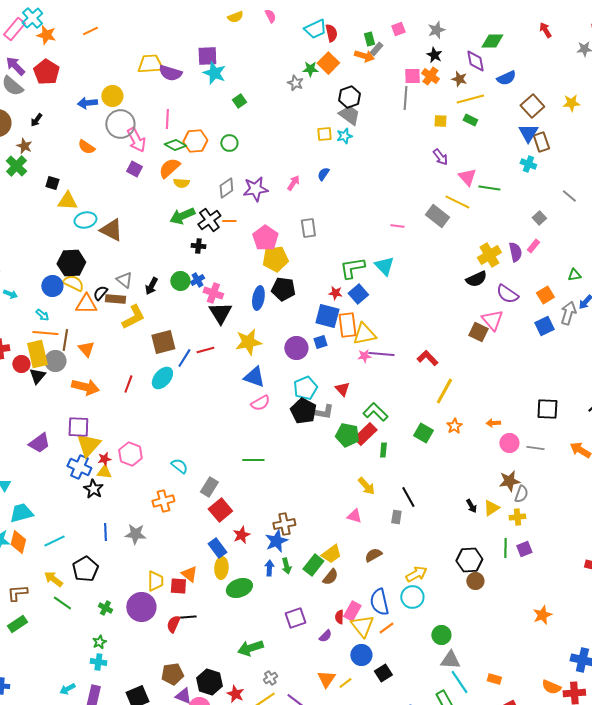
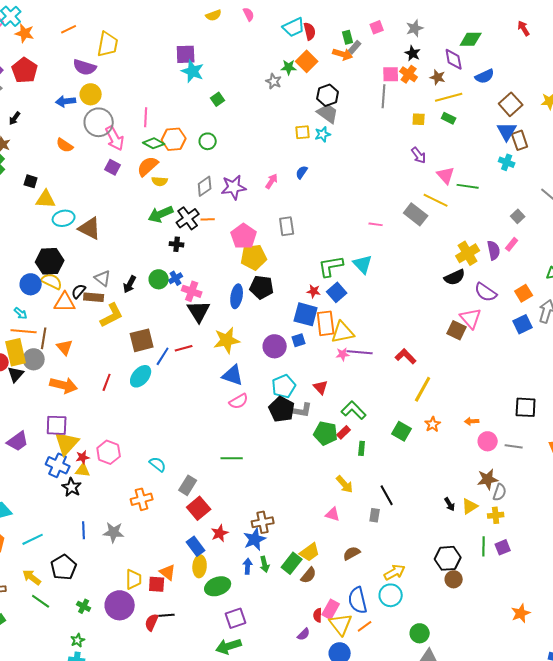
yellow trapezoid: (150, 64) -> (108, 44), moved, turned 104
purple semicircle: (170, 73) -> (85, 67), moved
red rectangle: (365, 434) -> (344, 432), size x0.6
purple square: (295, 618) -> (236, 618), moved

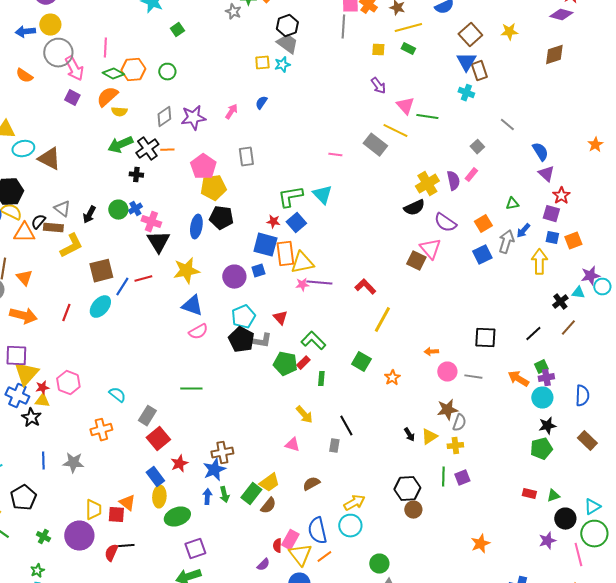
orange star: (433, 424) -> (392, 378), moved

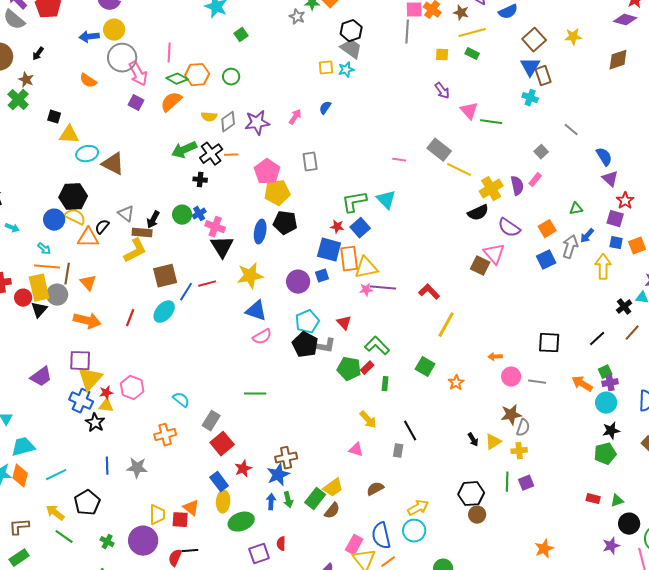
yellow semicircle: (119, 112) -> (209, 117), moved
yellow line: (395, 131) -> (459, 170), moved
brown rectangle: (53, 228) -> (142, 233), moved
red semicircle: (277, 546) -> (281, 544), moved

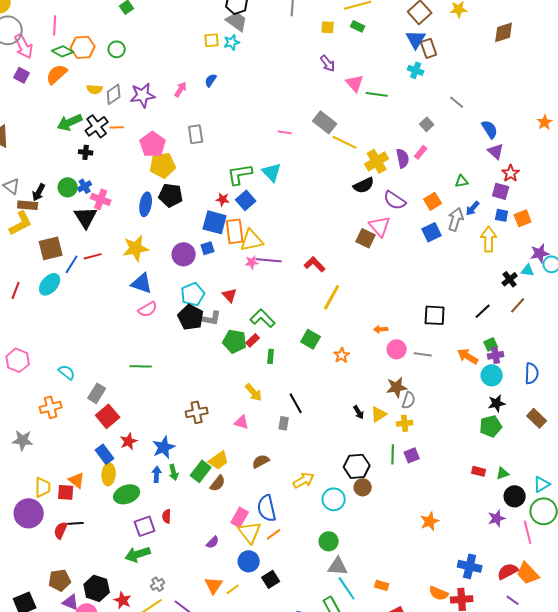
black triangle: (222, 247) -> (86, 217), moved
brown cross: (286, 458) -> (197, 412), moved
cyan circle: (414, 531) -> (334, 499), moved

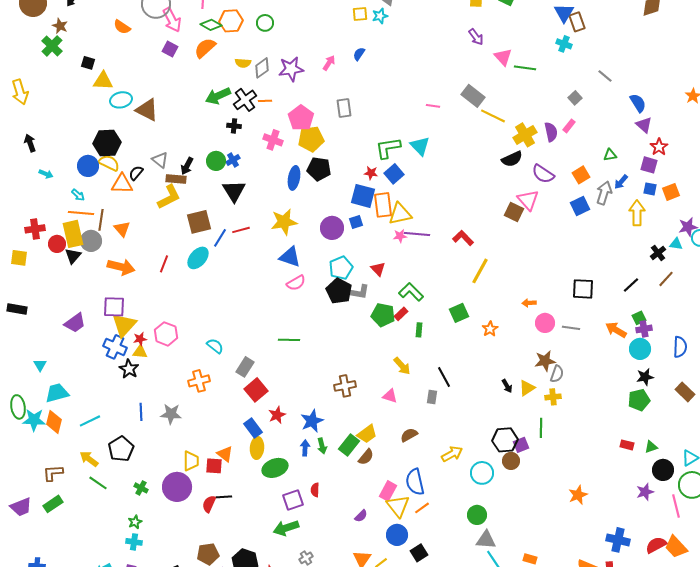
pink cross: (101, 199) -> (273, 140), moved
green square: (311, 339) -> (459, 313), turned 36
purple square: (412, 455) -> (521, 445), moved

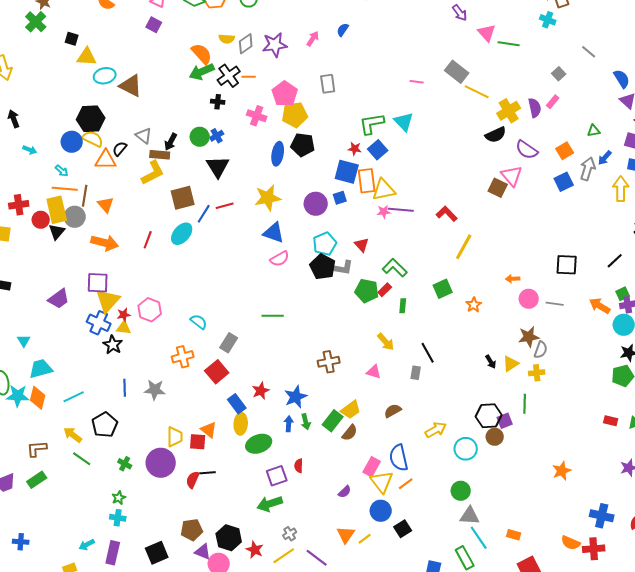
orange semicircle: (205, 48) -> (202, 54), moved, turned 90
red square: (256, 390) -> (217, 372), moved

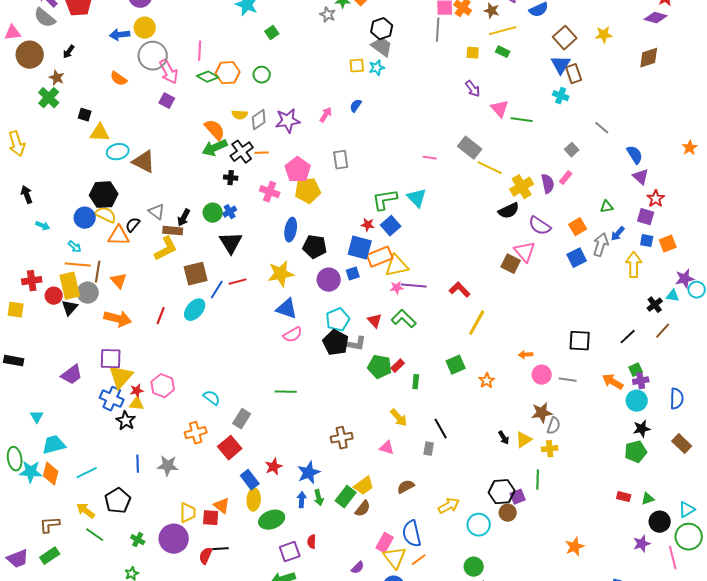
black pentagon: (303, 145) -> (315, 247), moved
orange rectangle: (367, 181) -> (380, 257), turned 75
green L-shape: (395, 268) -> (404, 319), moved

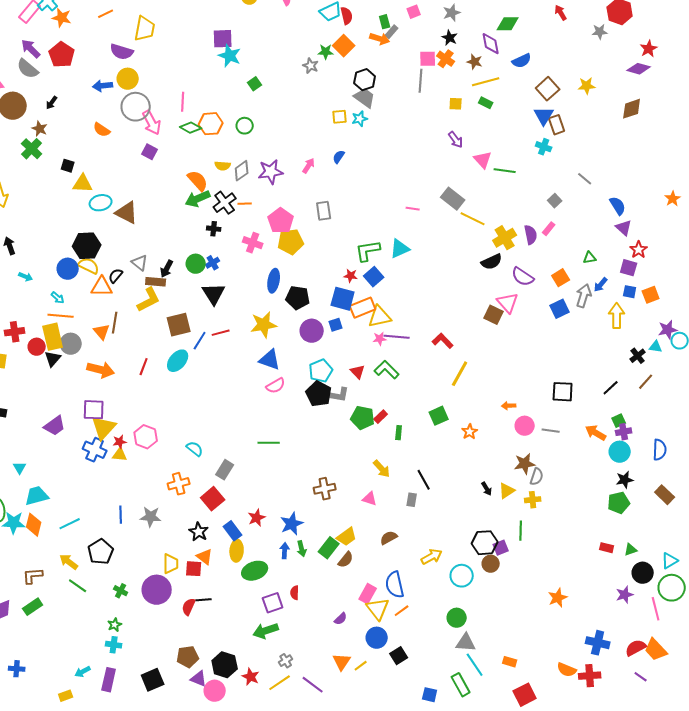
cyan triangle: (417, 198) -> (400, 249), turned 50
brown line: (98, 272) -> (115, 323), moved
black star: (126, 421) -> (199, 532), moved

